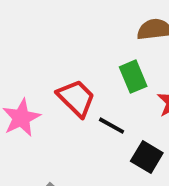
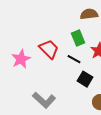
black line: (112, 126) -> (74, 59), moved

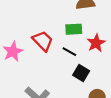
green rectangle: (78, 38) -> (74, 29), turned -70

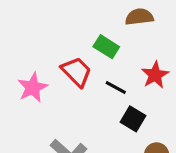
green rectangle: (74, 29) -> (106, 47), moved, turned 35

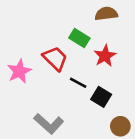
red star: (155, 75) -> (105, 56), moved
black line: (116, 87) -> (78, 83), moved

